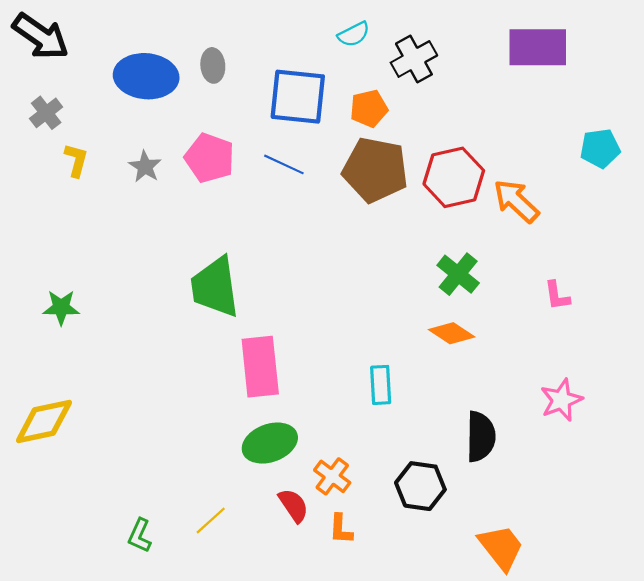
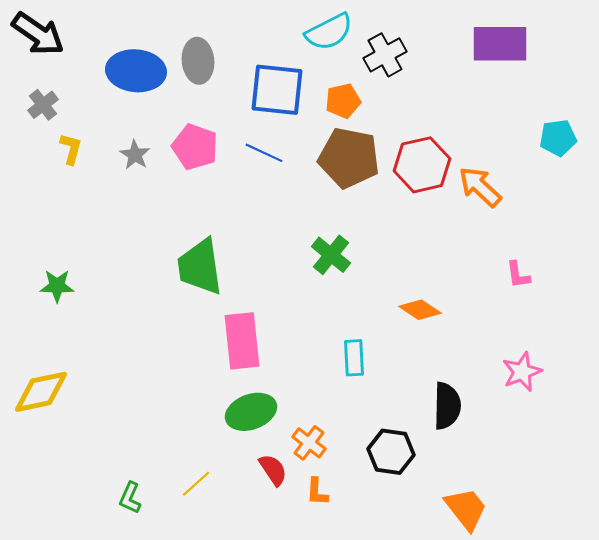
cyan semicircle: (354, 34) -> (329, 32), size x1.6
gray ellipse: (213, 65) -> (198, 61), size x1.4
green cross: (458, 274) -> (331, 255), moved

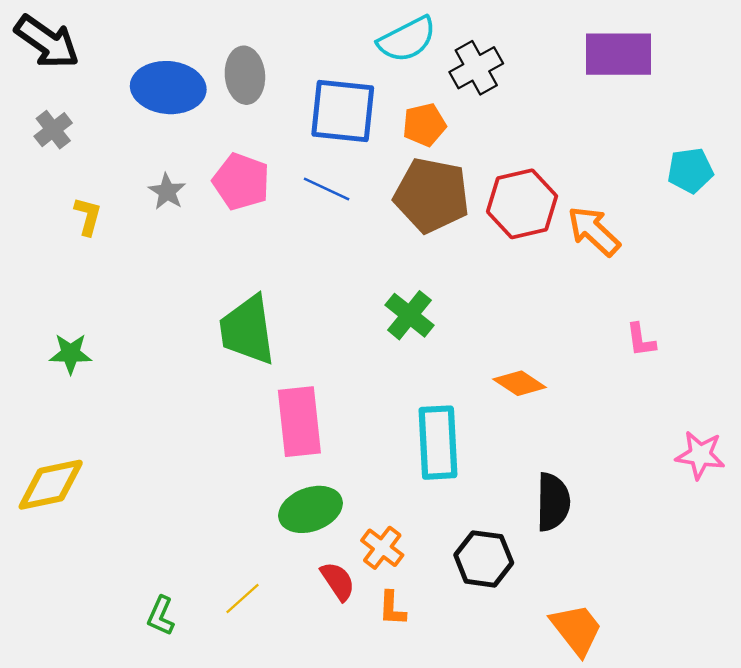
yellow L-shape: (71, 149) -> (88, 216), moved
cyan rectangle: (354, 358) -> (438, 443), size x1.6
pink star: (522, 372) -> (700, 455), moved, turned 30

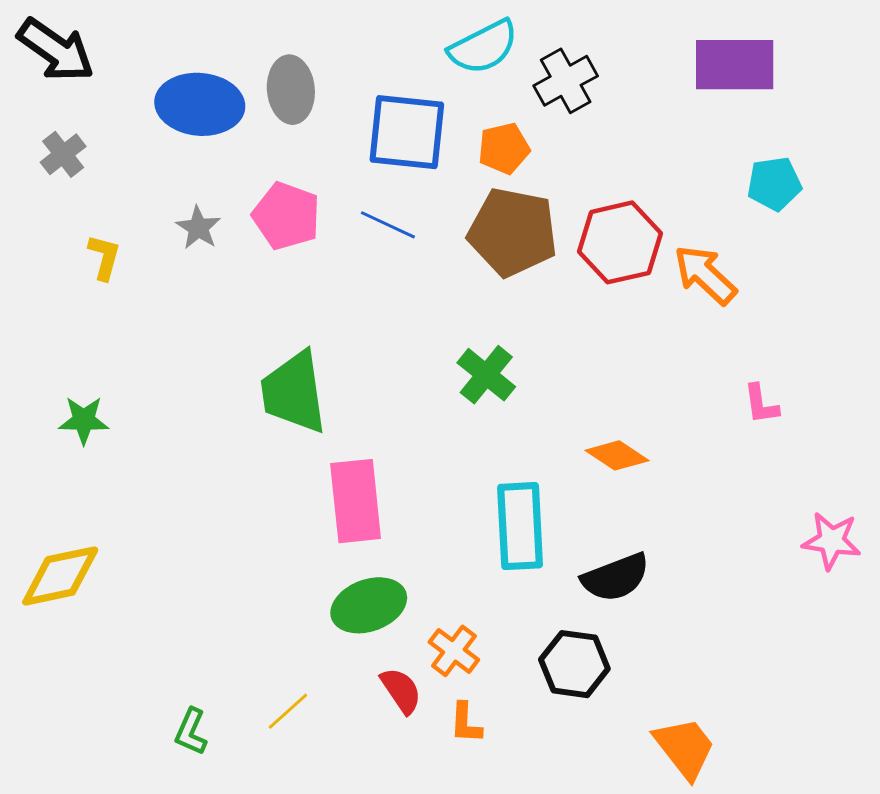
cyan pentagon: (690, 170) -> (774, 184), moved
black semicircle: (553, 502) -> (616, 577), moved, turned 68

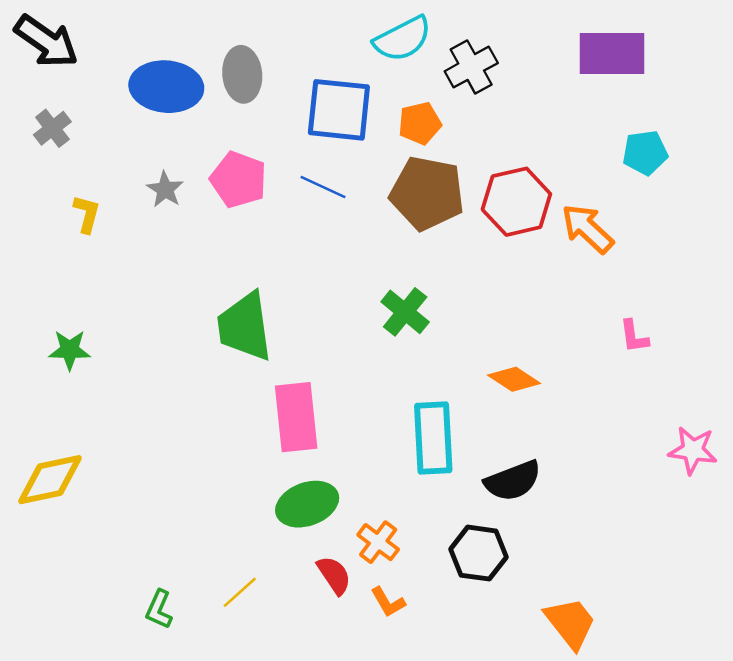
orange L-shape: (466, 723) -> (388, 602), turned -33

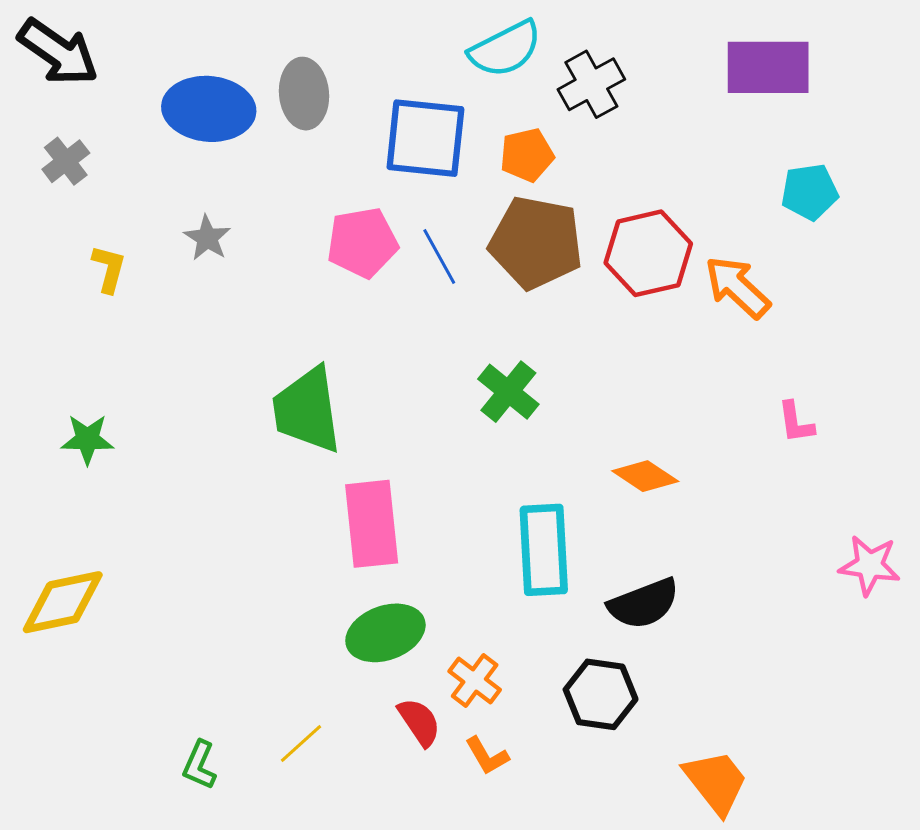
pink pentagon: (239, 180) -> (362, 243), moved, turned -30
blue line: (323, 187) -> (439, 256), moved, turned 36

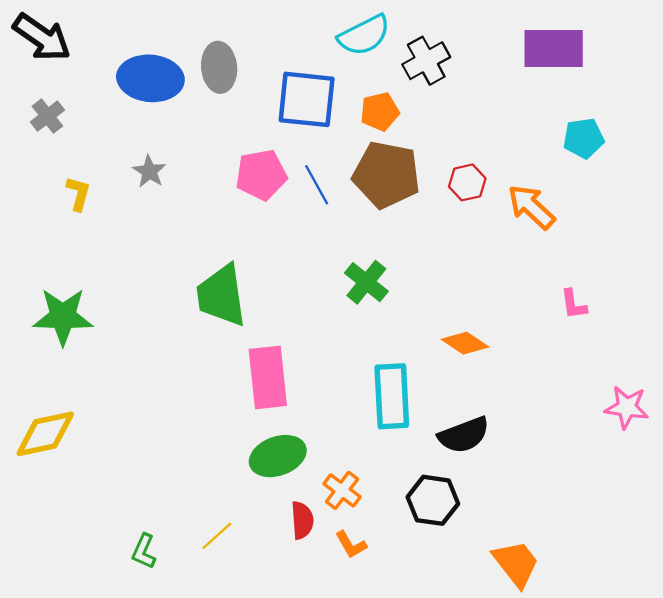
red hexagon: (648, 253) -> (467, 182), size x0.6
green star: (87, 439) -> (63, 316), size x1.6
red semicircle: (419, 722) -> (302, 520), turned 30

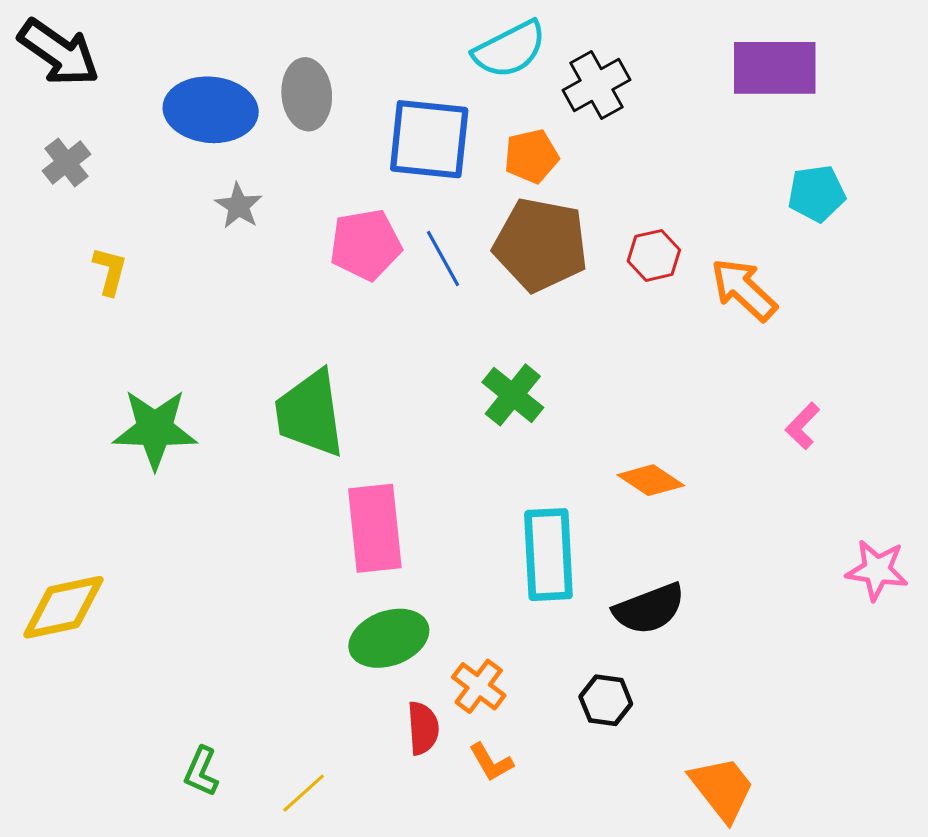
gray star: (149, 171) -> (239, 206), moved
pink L-shape: (573, 304) -> (803, 426), turned 52
green star: (63, 316) -> (155, 429), moved
black hexagon: (433, 500) -> (606, 700), size x0.7
yellow line: (217, 536) -> (304, 793), moved

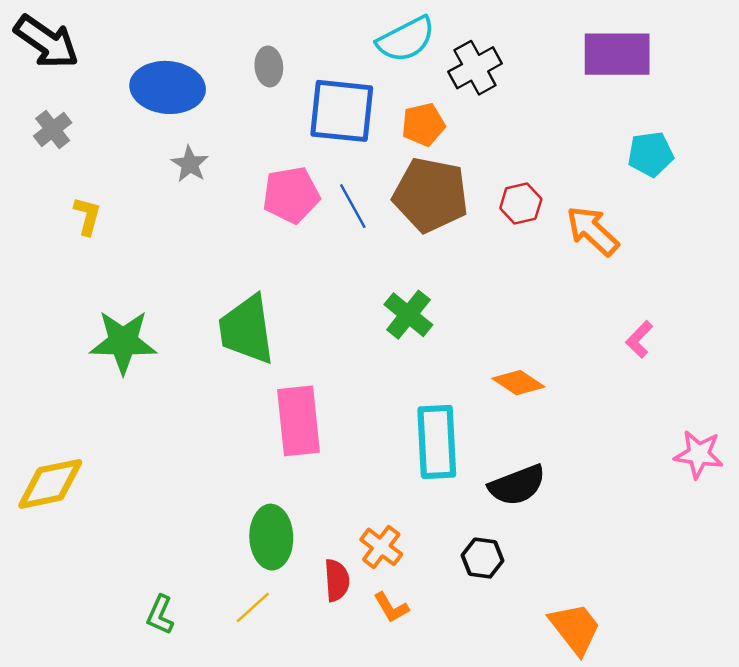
gray ellipse: (307, 94) -> (269, 66), moved, size x0.7
green ellipse: (389, 638) -> (271, 537), moved, turned -72
yellow line: (304, 793) -> (253, 607), moved

